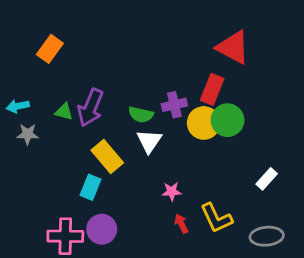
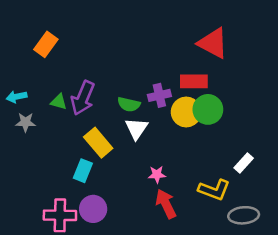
red rectangle: (212, 89) -> (194, 81), turned 68
yellow L-shape: (216, 218) -> (214, 190), moved, turned -44
red arrow: (181, 224) -> (166, 204), size x1.6

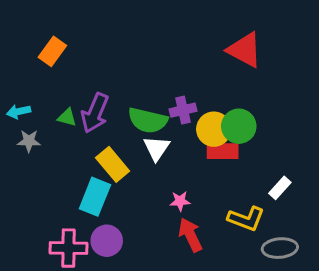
red rectangle: (194, 81) -> (223, 151), moved
green semicircle: (129, 104) -> (148, 120), size x1.5
cyan rectangle: (83, 171) -> (95, 197), size x1.4

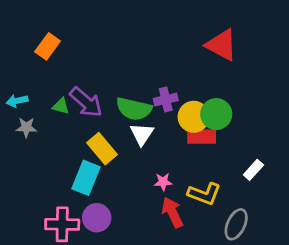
purple arrow: (95, 113) -> (86, 102), turned -72
yellow L-shape: (246, 219) -> (204, 194), moved
gray ellipse: (280, 248) -> (236, 224), moved, turned -60

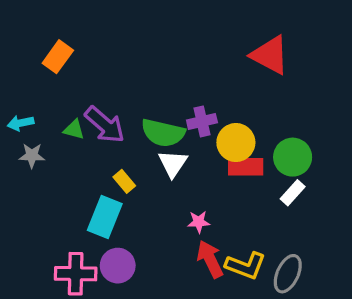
green circle: (216, 114) -> (293, 157), moved
yellow rectangle: (102, 149) -> (124, 181), size x0.6
white rectangle: (253, 170) -> (293, 193), moved
yellow L-shape: (204, 194) -> (246, 266), moved

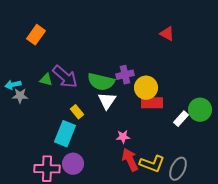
red triangle: (270, 55) -> (167, 34), size x0.6
cyan arrow: (21, 123) -> (13, 85), moved
green circle: (293, 157) -> (200, 110), moved

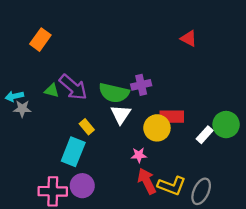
yellow circle: (146, 88) -> (157, 128), moved

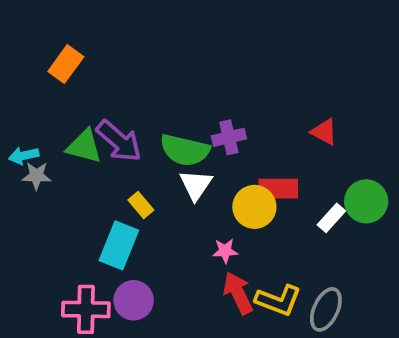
red triangle: (189, 38) -> (324, 132), moved
green triangle: (52, 91) -> (84, 146), size x1.5

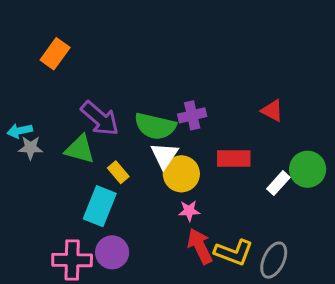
green triangle: (84, 146) -> (80, 149), moved
yellow circle: (254, 207) -> (181, 174), moved

